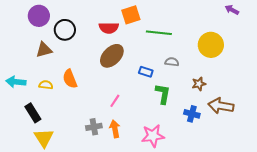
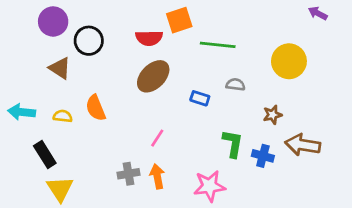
brown triangle: (44, 50) -> (60, 68), turned 48
green L-shape: (163, 94) -> (233, 144), moved

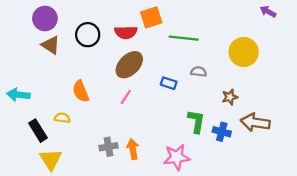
black circle: (89, 41) -> (88, 35), moved
brown triangle: (60, 68) -> (51, 45), moved
yellow semicircle: (63, 116) -> (62, 118), moved
pink line: (157, 138) -> (126, 97), moved

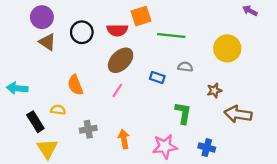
blue cross: (222, 132) -> (207, 148), moved
gray cross: (108, 147) -> (88, 129), moved

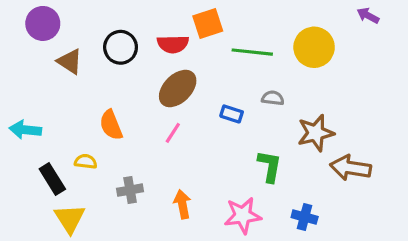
purple circle: (42, 17) -> (43, 23), moved
yellow circle: (227, 48) -> (314, 47), moved
brown star: (214, 90) -> (316, 133), size x1.6

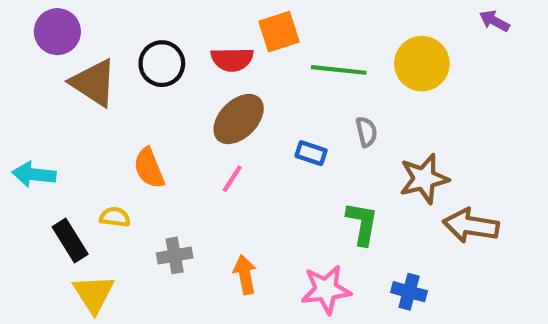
brown triangle: (70, 62) -> (94, 83), size x1.4
gray semicircle: (273, 98) -> (366, 132), turned 70

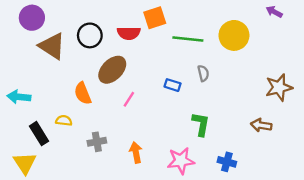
brown ellipse: (239, 119) -> (112, 70), moved
brown star: (424, 179) -> (279, 87), moved
brown arrow: (471, 226) -> (261, 125), size x0.7
yellow triangle: (94, 294) -> (25, 163), moved

